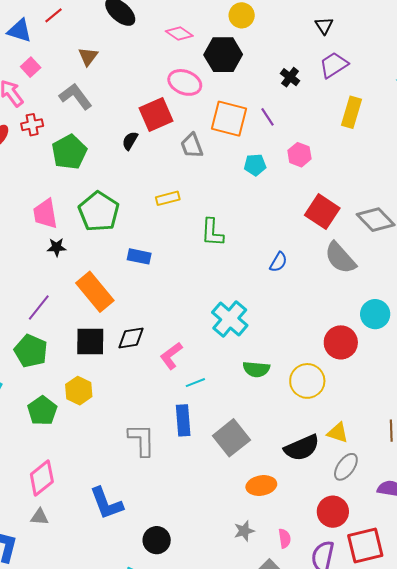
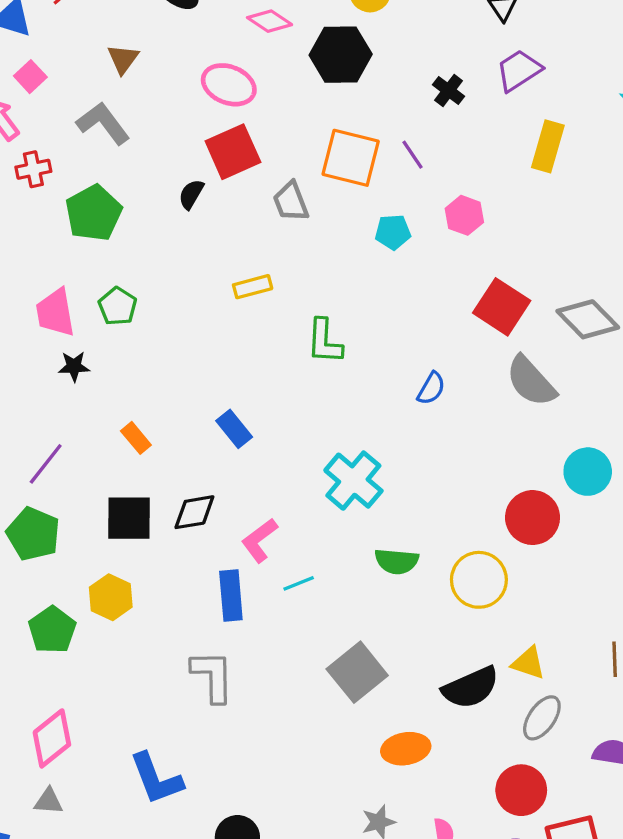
pink ellipse: (185, 82) -> (229, 85), moved
green pentagon: (99, 212) -> (118, 306), moved, size x0.6
blue rectangle: (139, 256) -> (234, 429), moved, turned 40
orange rectangle: (95, 292) -> (136, 438), size x0.5
blue rectangle: (183, 420) -> (231, 595), moved

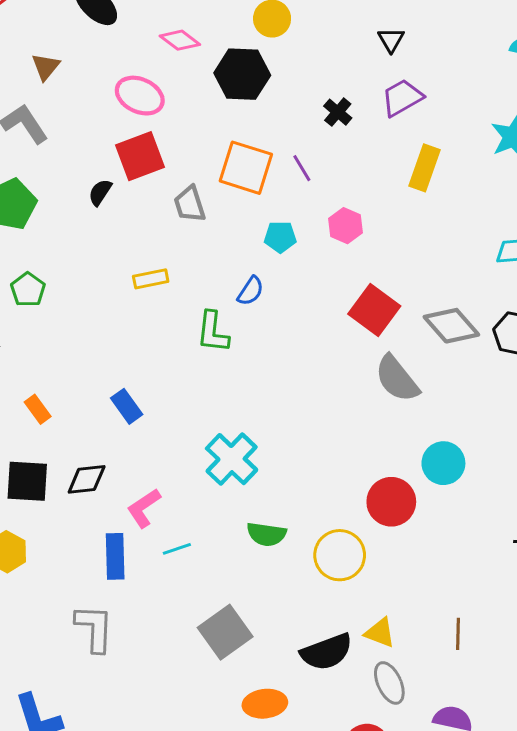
blue semicircle: (431, 388) -> (251, 291), moved
gray ellipse: (542, 718) -> (389, 683), turned -63

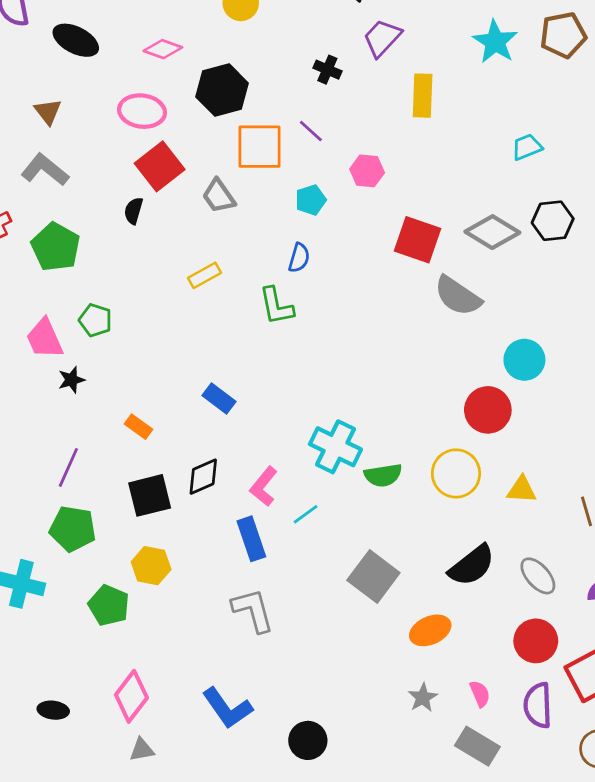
black hexagon: (242, 74) -> (222, 90), moved
cyan cross: (232, 459) -> (335, 447), moved
yellow triangle: (380, 633) -> (522, 490), moved

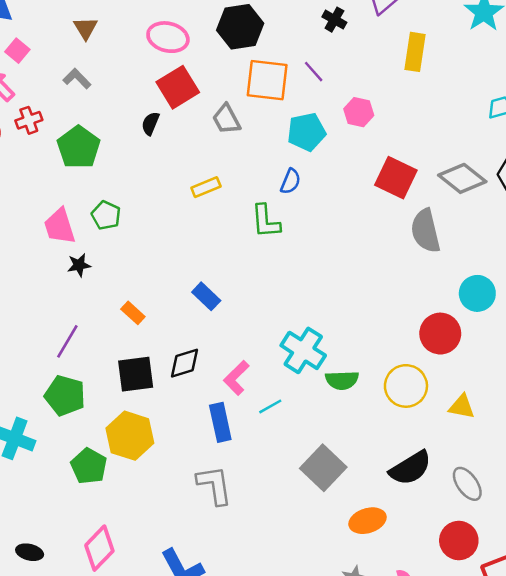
gray L-shape: (45, 170) -> (77, 79), size x0.7
cyan pentagon: (311, 200) -> (306, 132), size x1.4
gray semicircle: (458, 296) -> (425, 231), turned 36
yellow hexagon: (151, 566) -> (130, 436), size x1.4

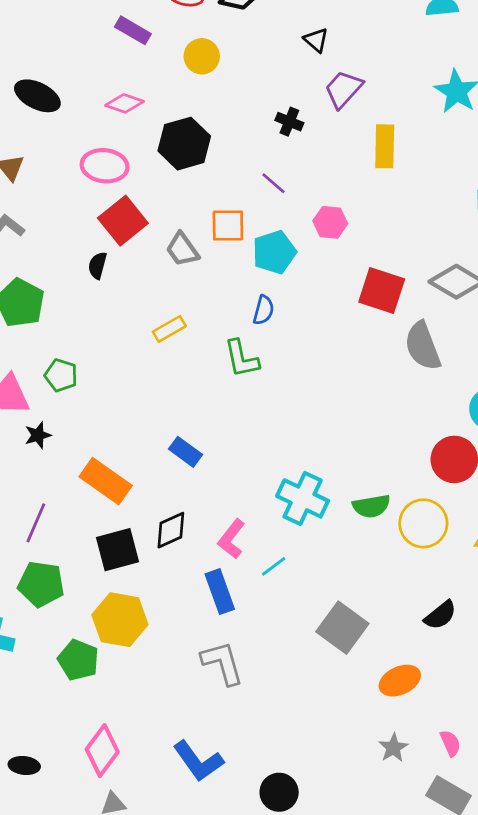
orange square: (267, 80) -> (228, 225), moved, size x0.7
orange rectangle: (133, 313) -> (106, 481), size x1.8
green semicircle: (342, 380) -> (371, 506), moved
black semicircle: (410, 468) -> (440, 615), size x0.7

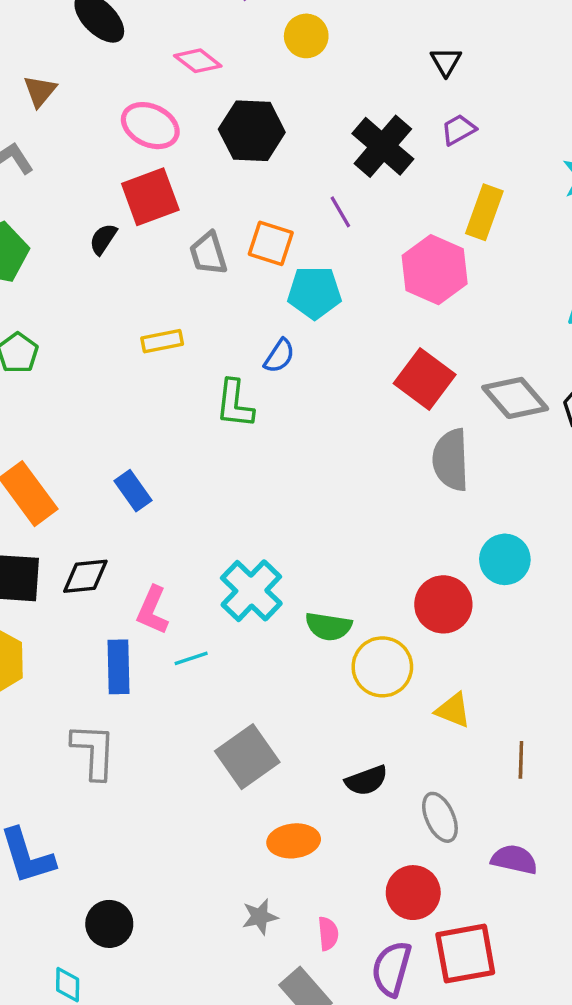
purple trapezoid: (343, 89) -> (459, 130), size x0.7
black cross: (289, 122) -> (383, 146), size x1.8
pink hexagon: (330, 222) -> (435, 270), moved, size x1.6
pink L-shape: (231, 539) -> (153, 610), turned -33

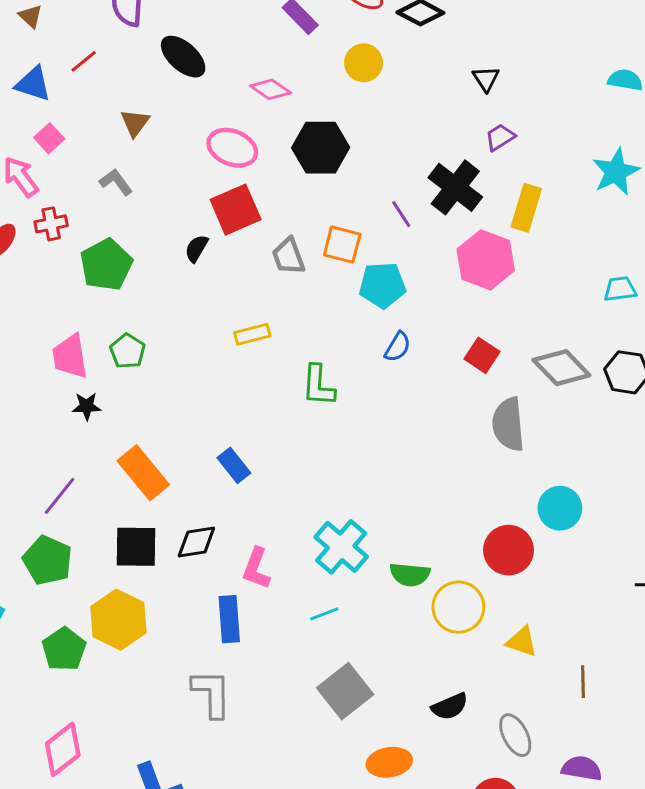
black cross: (383, 146) -> (455, 187), moved
blue semicircle: (279, 356) -> (398, 347), moved
red square: (425, 379) -> (482, 355), size x0.7
cyan line: (191, 658) -> (324, 614), moved

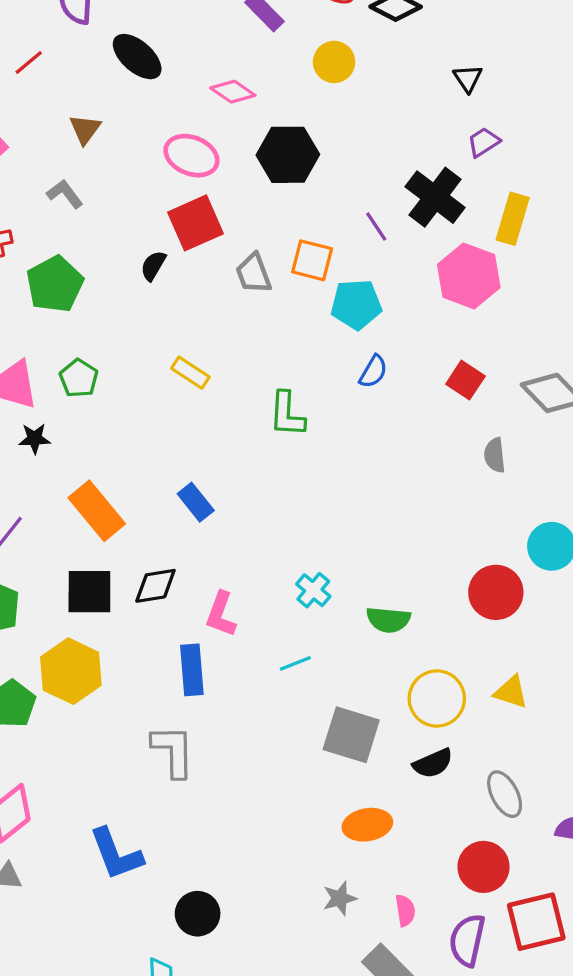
yellow rectangle: (252, 334) -> (190, 373), moved, turned 48
gray semicircle: (508, 424) -> (495, 455), size x0.6
cyan cross: (341, 547) -> (313, 590), size x0.6
yellow circle: (458, 607) -> (437, 699), moved
gray square: (345, 691) -> (351, 735), moved, turned -34

